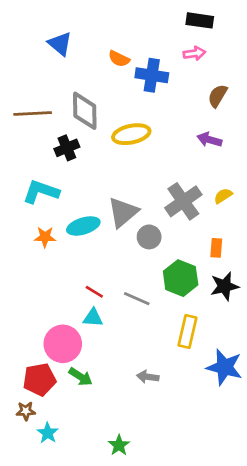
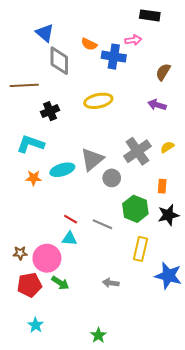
pink arrow: (194, 53) -> (133, 40), moved
gray diamond: (85, 111) -> (59, 61), moved
brown star: (26, 411) -> (20, 253), moved
green star: (119, 445) -> (98, 335), moved

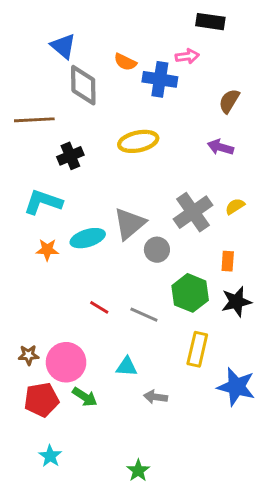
cyan triangle: (70, 239) -> (127, 367), moved

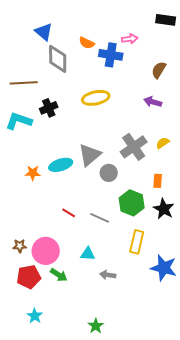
black rectangle: (210, 22) -> (166, 20), moved
cyan L-shape: (43, 202) -> (19, 121), moved
black star: (236, 302) -> (164, 209), turned -30

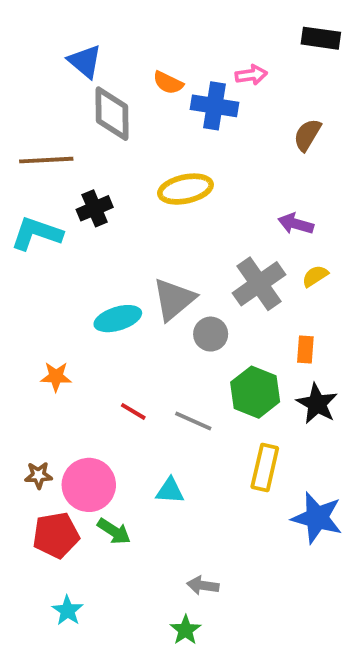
purple arrow: (153, 102) -> (296, 224), moved
orange star: (33, 173) -> (56, 377), moved
gray arrow: (108, 275) -> (203, 585), moved

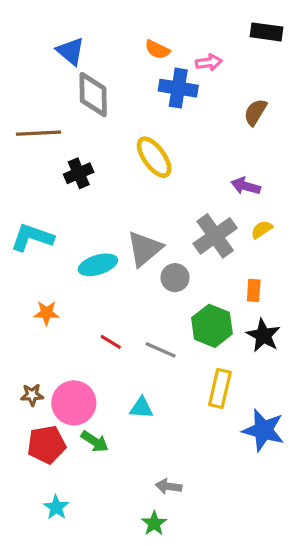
orange semicircle: (168, 83) -> (157, 50), moved
yellow ellipse: (185, 189) -> (154, 157), turned 66
cyan L-shape: (37, 234) -> (32, 237), moved

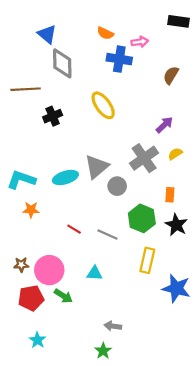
purple arrow: (246, 186) -> (164, 125), turned 120
cyan L-shape: (32, 237) -> (21, 180), moved

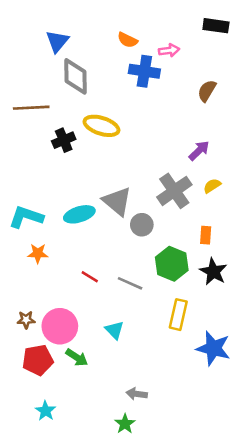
blue triangle: (47, 34) -> (57, 41), turned 30
yellow ellipse: (103, 105) -> (101, 126), moved, turned -36
gray triangle: (97, 167) -> (117, 201), turned -40
cyan triangle: (95, 273) -> (114, 330), turned 42

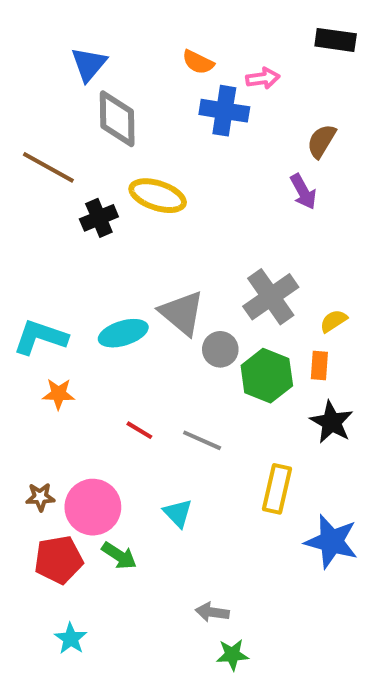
brown line: (31, 108) -> (48, 167), turned 32
purple arrow: (199, 151) -> (303, 192), moved, turned 105
yellow semicircle: (212, 186) -> (334, 321), moved
green hexagon: (172, 264) -> (267, 376), moved
green star: (125, 424) -> (232, 655), moved, turned 30

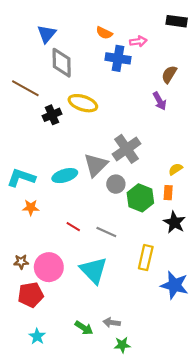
gray cross: (271, 297) -> (127, 149), moved
gray triangle: (182, 313) -> (96, 165), turned 35
cyan triangle: (178, 513) -> (94, 270), size x1.8
green arrow: (119, 556) -> (84, 328), moved

